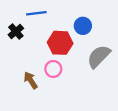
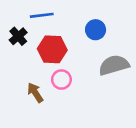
red hexagon: (60, 43) -> (52, 49), moved
gray semicircle: (99, 56) -> (114, 65), turned 30

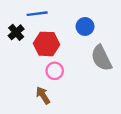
gray semicircle: (114, 65) -> (101, 58), turned -100
brown arrow: (35, 93) -> (43, 95), moved

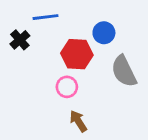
red hexagon: (46, 44) -> (77, 54), moved
brown arrow: (43, 95) -> (78, 121), moved

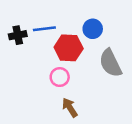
blue line: (46, 17) -> (44, 29), moved
black cross: (20, 40) -> (18, 35), turned 30

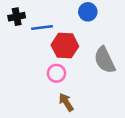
blue circle: (93, 29) -> (88, 12), moved
black cross: (18, 35) -> (17, 17), moved

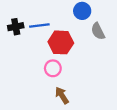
black cross: (17, 17) -> (16, 27), moved
gray semicircle: (105, 60) -> (98, 31), moved, size x0.7

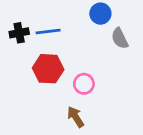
red hexagon: (61, 42) -> (48, 69), moved
pink circle: (53, 68) -> (84, 84), moved

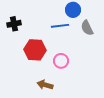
blue line: (48, 31) -> (60, 26), moved
brown arrow: (76, 117) -> (45, 85), moved, turned -42

